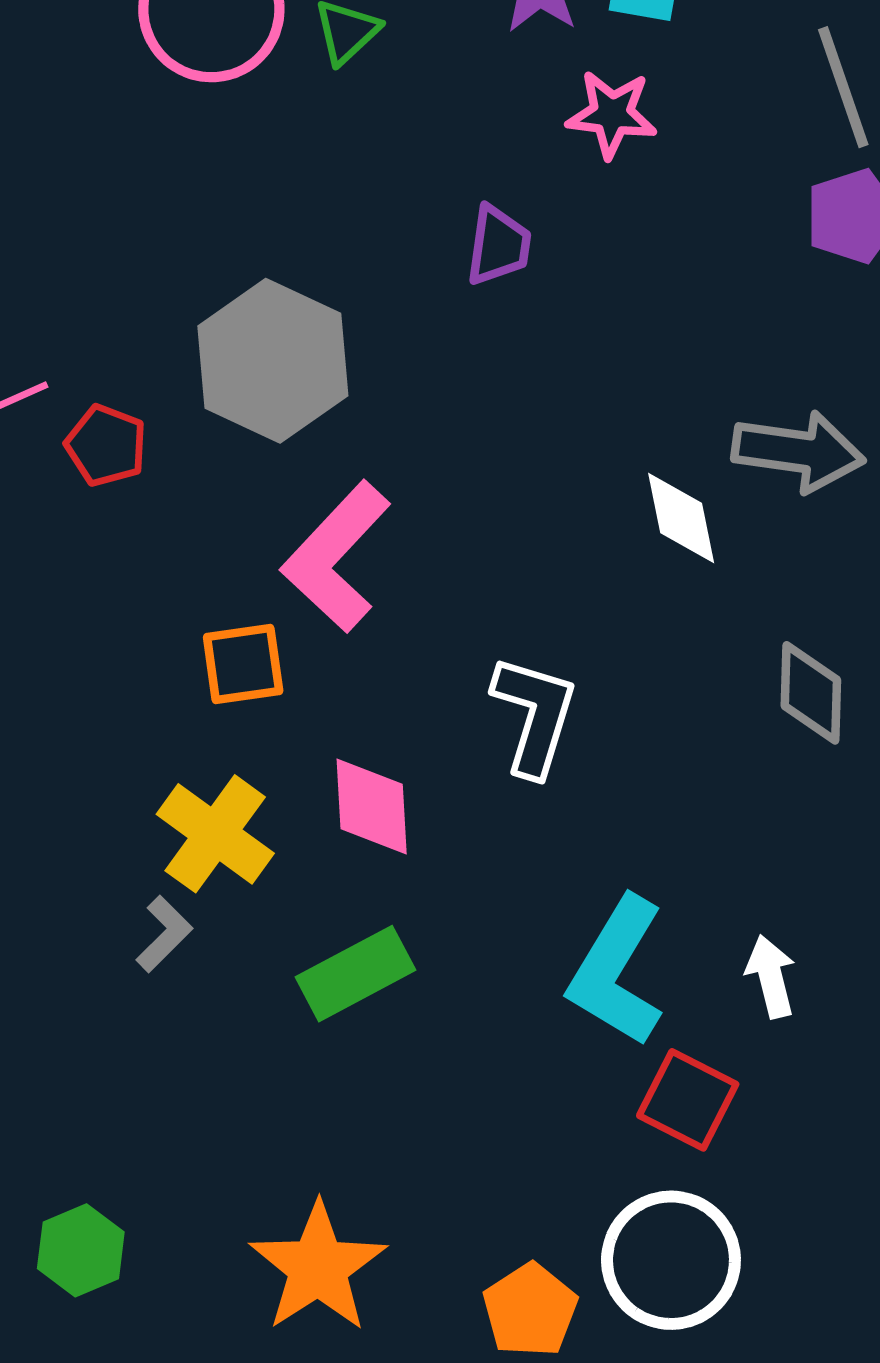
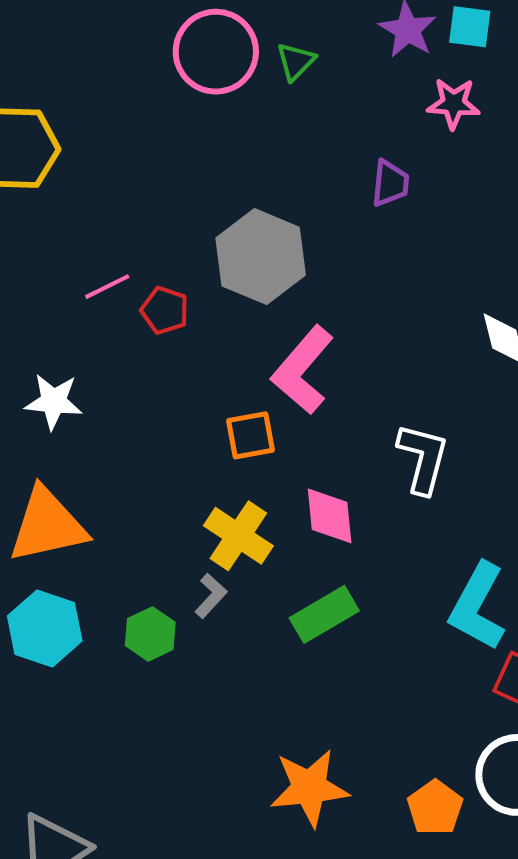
green hexagon: (81, 1250) -> (150, 634), moved
orange star: (318, 1267) -> (309, 788), turned 30

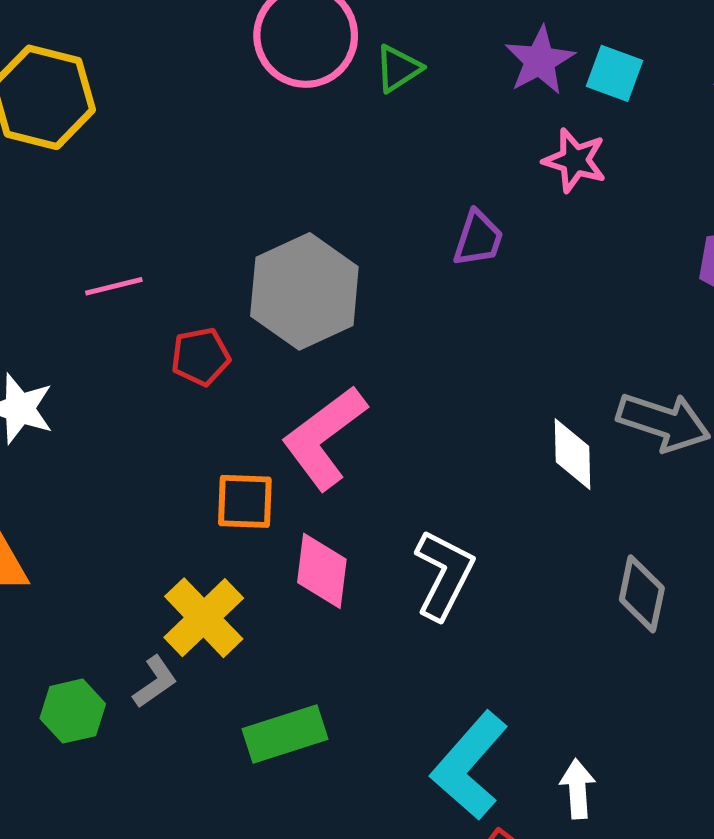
red pentagon: (165, 310) -> (201, 357), moved, turned 30
pink diamond: (330, 516) -> (322, 571), moved

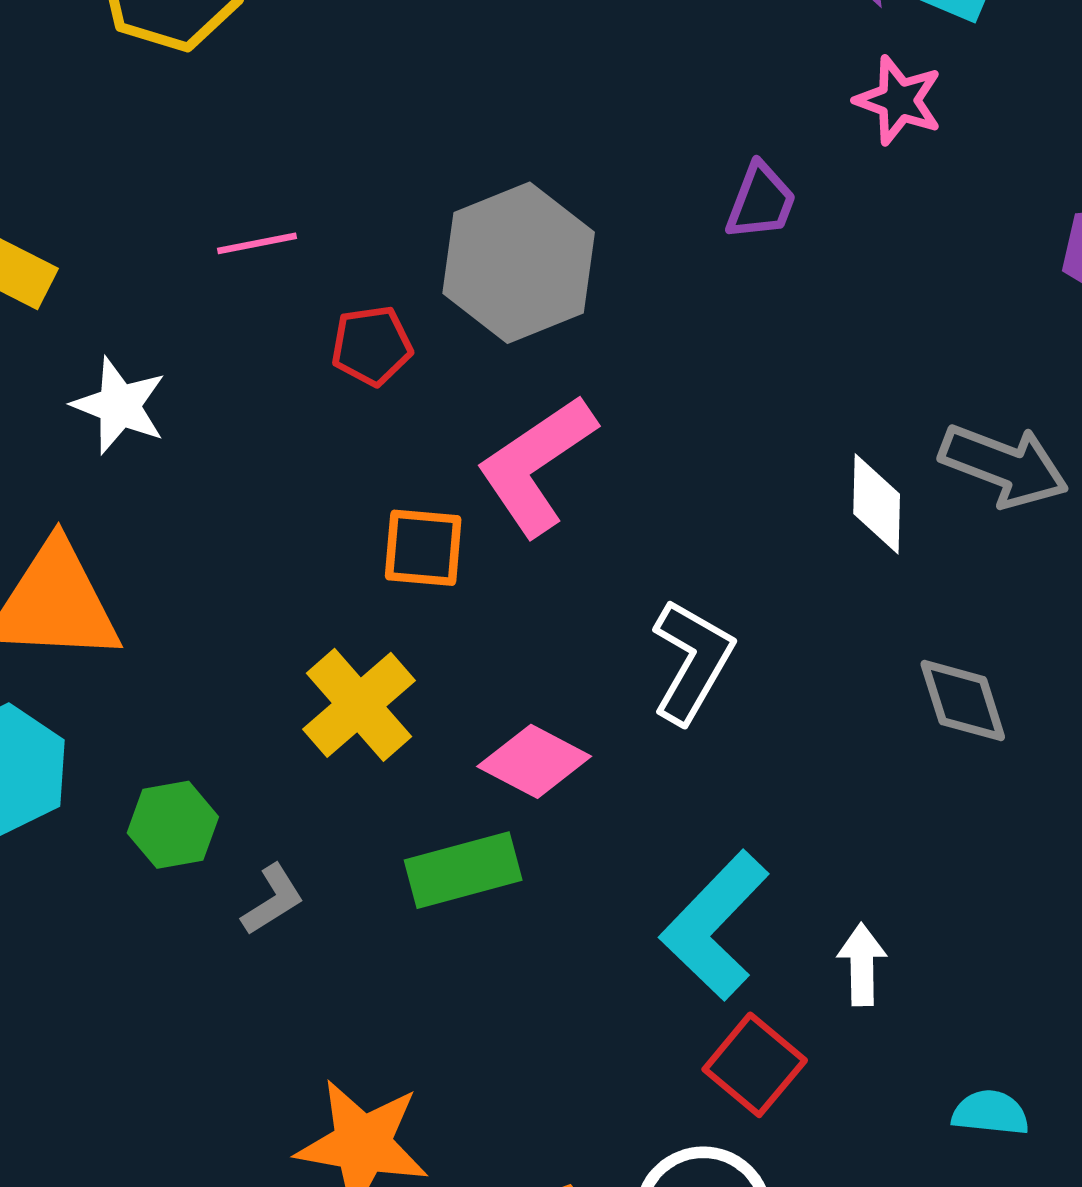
pink diamond: (322, 571) -> (534, 761), moved, turned -72
gray diamond: (642, 594) -> (963, 701), turned -32
gray L-shape: (155, 682) -> (273, 900), moved

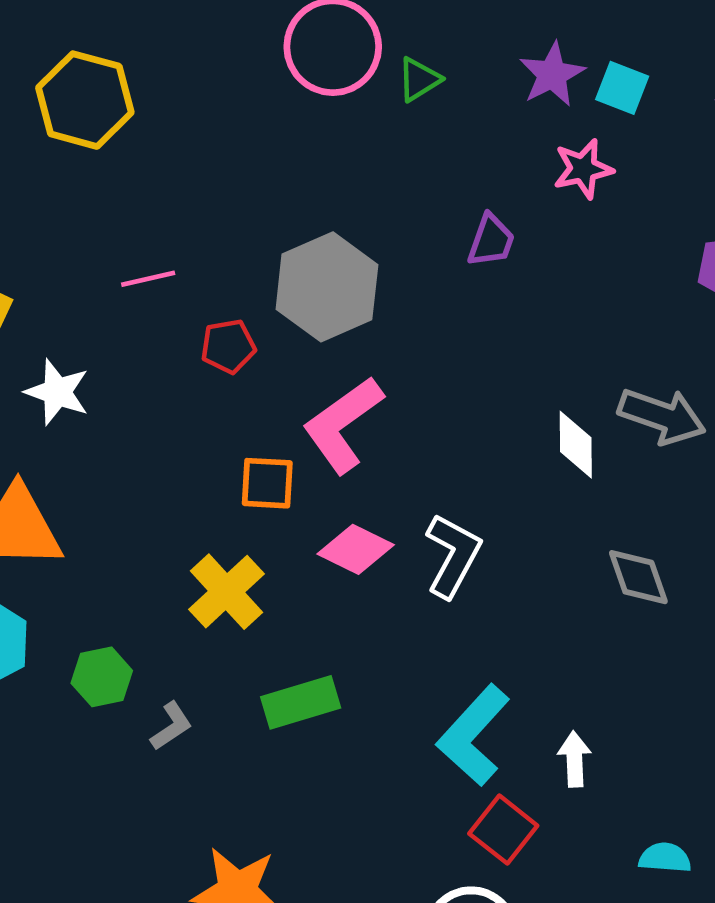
pink star: (899, 100) -> (583, 169), turned -30
pink diamond: (534, 761) -> (356, 549), moved

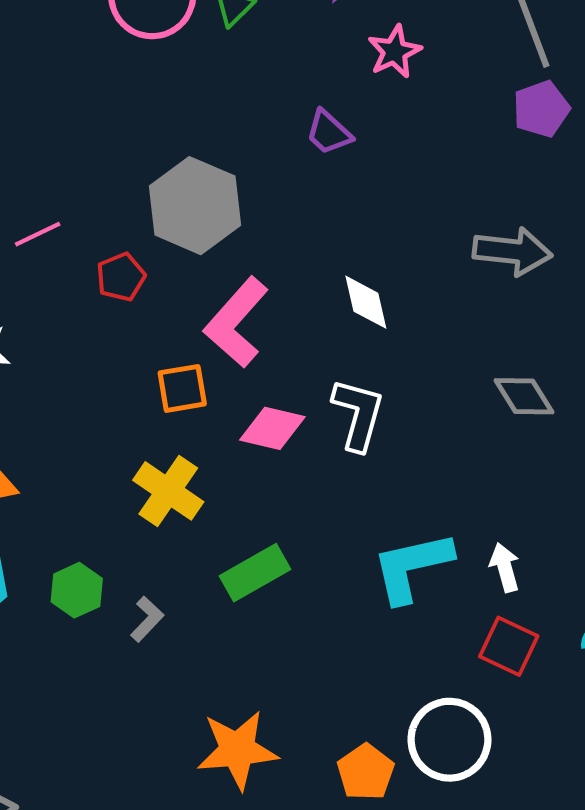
purple trapezoid: (491, 241) -> (329, 132), turned 126
white diamond: (576, 445) -> (366, 302), moved
cyan L-shape: (473, 735) -> (412, 567), turned 48
red square: (503, 830) -> (509, 646), moved

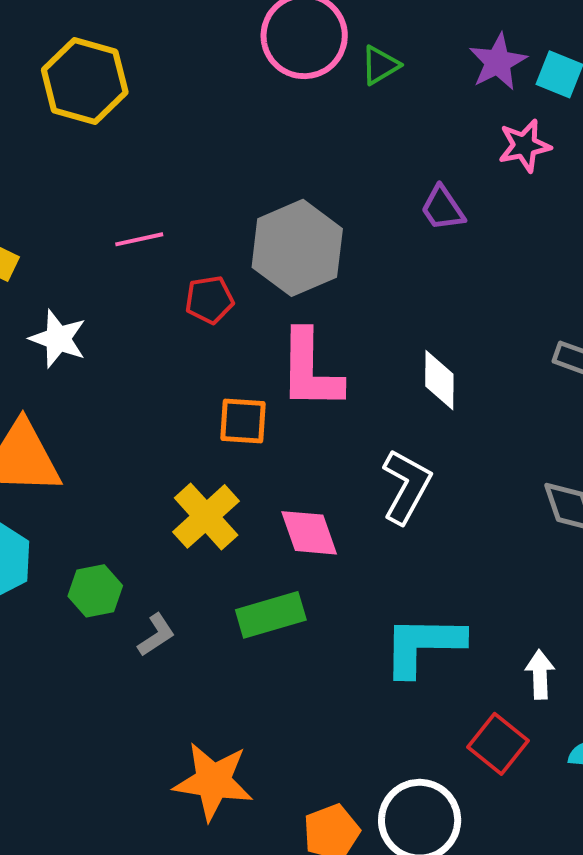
pink L-shape: (236, 322) -> (310, 370), turned -54
pink diamond: (272, 428) -> (309, 533), moved, turned 44
white arrow: (505, 567) -> (540, 674), moved

